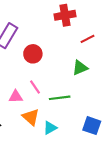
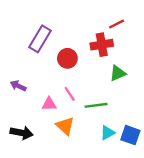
red cross: (65, 15) -> (102, 45), moved
red line: (87, 39) -> (117, 24), moved
cyan triangle: (50, 128) -> (107, 133), moved

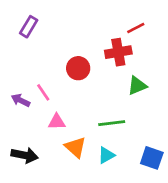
purple rectangle: (40, 39) -> (29, 27), moved, size x0.7
pink line: (70, 94) -> (43, 92), moved
cyan triangle: (107, 133) -> (106, 155), moved

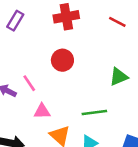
red line: (136, 28) -> (117, 22), turned 54
red cross: (118, 52) -> (66, 17), moved

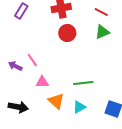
red circle: (62, 60) -> (67, 33), moved
green triangle: (119, 77) -> (102, 32), moved

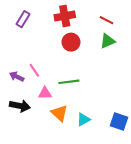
green line: (83, 83) -> (69, 82), moved
black arrow: (18, 107) -> (20, 106), moved

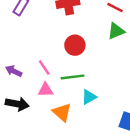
red circle: (71, 42) -> (75, 45), moved
pink line: (34, 70) -> (44, 68), moved
cyan triangle: (84, 119) -> (89, 97), moved

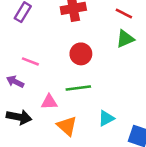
pink line: (44, 68) -> (30, 61), moved, turned -35
cyan triangle: (89, 97) -> (106, 118), moved

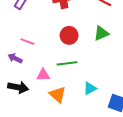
green triangle: (125, 39) -> (101, 33), moved

